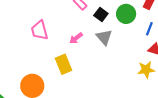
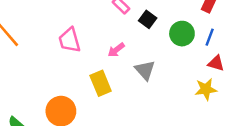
green circle: (126, 14) -> (182, 34), moved
gray triangle: (104, 37) -> (145, 70), moved

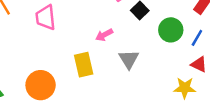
pink trapezoid: (70, 40) -> (46, 17), moved

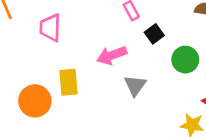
pink arrow: (104, 35) -> (112, 55), size x1.5
yellow rectangle: (84, 65) -> (69, 82), moved

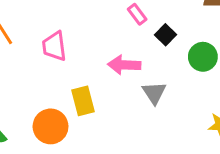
pink arrow: (112, 55) -> (124, 65), turned 32

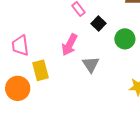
pink trapezoid: (54, 46) -> (20, 45), moved
pink arrow: (124, 65) -> (69, 45), turned -65

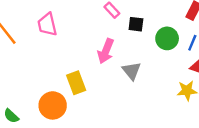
black square: (99, 24) -> (136, 24), turned -32
pink trapezoid: (20, 45) -> (47, 24), moved

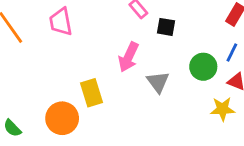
green circle: (167, 38) -> (203, 67), moved

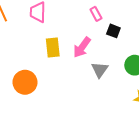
yellow rectangle: (91, 93) -> (53, 48), moved

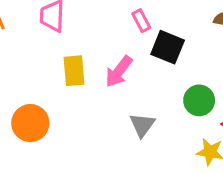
black square: (113, 31) -> (168, 47), size x1.5
gray triangle: (100, 70) -> (142, 125), moved

